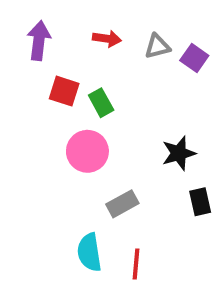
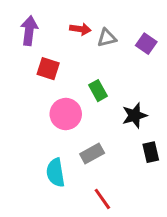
gray triangle: (157, 46) -> (107, 38), moved
green rectangle: (101, 103) -> (98, 91), moved
cyan semicircle: (89, 252) -> (55, 173), moved
red line: (136, 264) -> (102, 199), turned -40

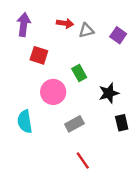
cyan semicircle: (55, 173) -> (25, 122), moved

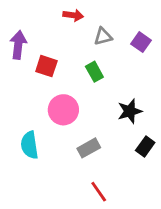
red arrow: (65, 23) -> (73, 15), moved
purple arrow: (24, 25) -> (18, 45), moved
green rectangle: (79, 73) -> (94, 72), moved
black rectangle: (122, 123) -> (145, 146), turned 49

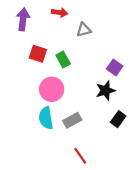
purple square: (141, 42) -> (115, 68), moved
purple arrow: (18, 45) -> (23, 19), moved
green rectangle: (94, 72) -> (63, 59), moved
cyan semicircle: (30, 145) -> (46, 118), moved

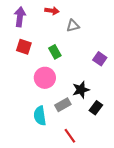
red square: (38, 54) -> (24, 47), moved
black star: (105, 90) -> (81, 90), moved
cyan semicircle: (46, 118) -> (40, 116), moved
black rectangle: (118, 119) -> (96, 108), moved

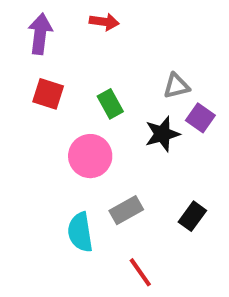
gray triangle: (73, 26) -> (176, 86), moved
black star: (81, 90) -> (162, 134), moved

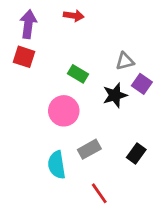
red square: (48, 94) -> (24, 57), moved
green rectangle: (110, 104) -> (78, 74), turned -30

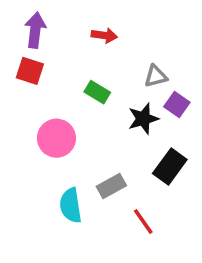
red arrow: (74, 16) -> (104, 35), moved
pink circle: (64, 111) -> (56, 138), moved
black rectangle: (136, 153) -> (170, 167), moved, size x1.4
red line: (99, 193) -> (143, 221), moved

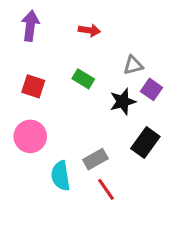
red square: (30, 71) -> (33, 86), moved
pink circle: (56, 138) -> (30, 136), moved
red line: (143, 221) -> (106, 189), moved

